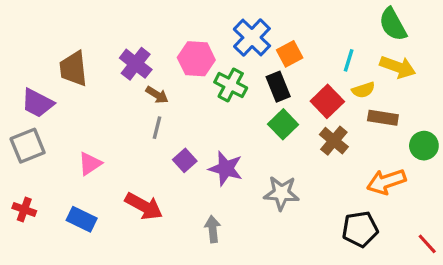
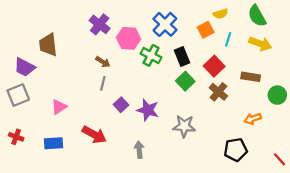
orange square: (290, 54) -> (206, 30), moved
purple cross: (136, 64) -> (100, 24), moved
yellow semicircle: (363, 90) -> (221, 14), moved
orange arrow: (386, 182) -> (253, 119), size x0.7
blue rectangle: (82, 219) -> (54, 143), turned -30

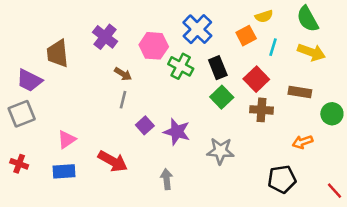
purple cross: (100, 24) -> (105, 37), moved
brown cross: (218, 92) -> (261, 110), turned -36
pink triangle: (59, 107) -> (67, 139), moved

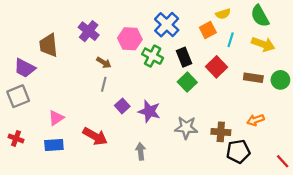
brown cross: (261, 110) -> (221, 132), moved
green circle: (332, 114) -> (280, 80), moved

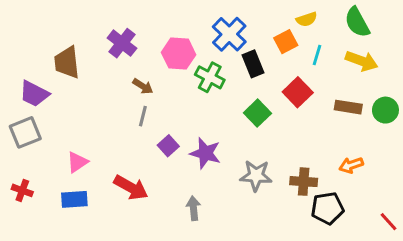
black rectangle: (184, 57) -> (253, 64), moved

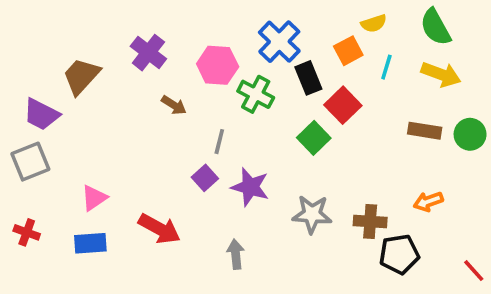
brown trapezoid: (67, 62) -> (81, 76), turned 48
red square: (298, 92) -> (343, 105), moved
gray line: (143, 116) -> (219, 142), moved

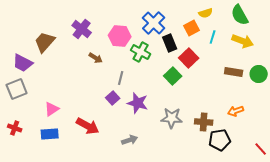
gray arrow: (236, 254) -> (130, 140), turned 77

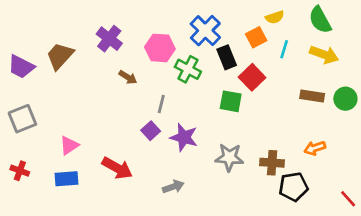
purple trapezoid: (23, 63) -> (21, 67), moved
green square: (173, 76) -> (231, 101), turned -36

